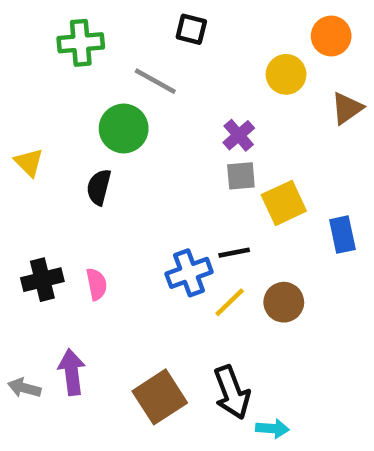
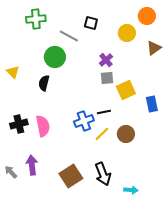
black square: (191, 29) -> (91, 23), moved
pink semicircle: (97, 284) -> (43, 126), size x1.5
gray arrow: (24, 388) -> (11, 172), turned 32
cyan arrow: (272, 429) -> (131, 190), moved

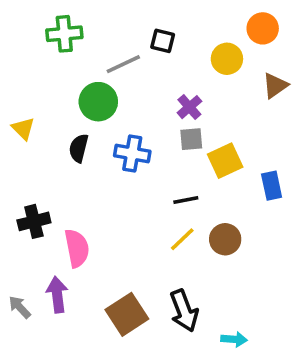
gray line: (69, 36) -> (123, 64), turned -54
blue cross: (84, 121) -> (132, 153), moved, turned 30
pink semicircle: (43, 126) -> (77, 248), moved

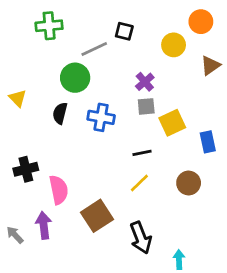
brown circle: (225, 239) -> (189, 183), moved
brown square: (127, 314) -> (97, 216), moved
cyan arrow: (234, 339) -> (179, 260), turned -96

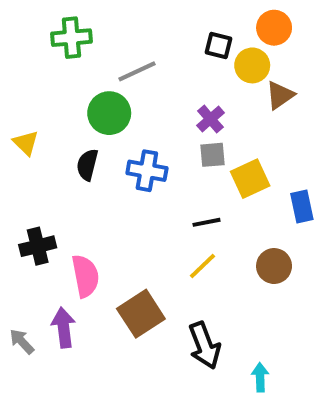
orange circle: (201, 22) -> (274, 28), moved
black square: (124, 31) -> (218, 46), moved
brown triangle: (210, 65) -> (280, 95), moved

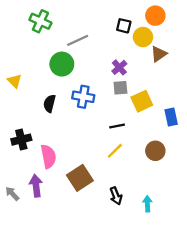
green cross: (71, 38) -> (40, 21), turned 30
black semicircle: (87, 165) -> (49, 103), moved
black arrow: (205, 345) -> (116, 196), size x0.7
cyan arrow: (260, 377) -> (147, 204), moved

